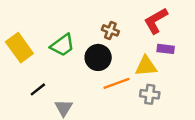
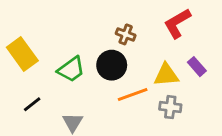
green trapezoid: (62, 45) -> (71, 69), moved
purple rectangle: (166, 49) -> (197, 67), moved, turned 42
black line: (38, 89) -> (32, 104), moved

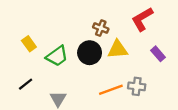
yellow rectangle: (22, 54) -> (29, 44), moved, size x0.6
yellow triangle: (166, 75) -> (118, 49), moved
orange line: (133, 94) -> (111, 90), moved

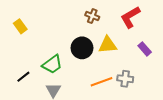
brown cross: (101, 28) -> (92, 16), moved
yellow rectangle: (29, 44) -> (20, 26), moved
green trapezoid: (57, 56) -> (52, 64), moved

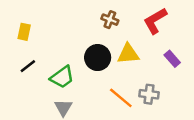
yellow rectangle: (20, 26) -> (24, 32), turned 48
black line: (23, 77) -> (28, 66), moved
orange line: (102, 82) -> (121, 98), turned 60

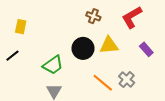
black line: (28, 66) -> (12, 56), moved
gray cross: (149, 94) -> (127, 80), turned 35

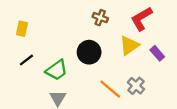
yellow triangle: (109, 45) -> (129, 46), moved, turned -30
black line: (12, 56) -> (26, 60), moved

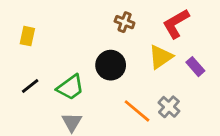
black line: (26, 60) -> (30, 86), moved

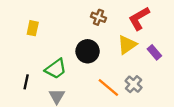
yellow rectangle: (27, 36) -> (33, 28), moved
black line: (30, 86) -> (26, 82), moved, turned -40

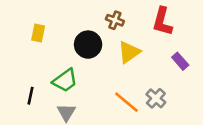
red L-shape: (139, 18) -> (162, 21), turned -45
yellow triangle: (127, 45) -> (129, 52), moved
black circle: (88, 51) -> (88, 45), moved

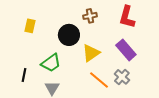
brown cross: (115, 20) -> (90, 16), turned -32
yellow triangle: (129, 52) -> (91, 53), moved
purple rectangle: (180, 61) -> (126, 50), moved, size x1.5

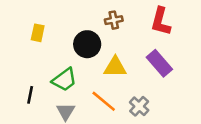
yellow triangle: (91, 53) -> (115, 67), turned 36
gray cross: (122, 77) -> (139, 106), moved
orange line: (99, 80) -> (104, 101), moved

